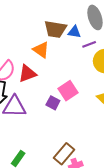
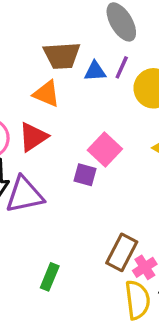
blue triangle: (74, 32) -> (95, 71), moved
purple line: (89, 44) -> (122, 67), turned -32

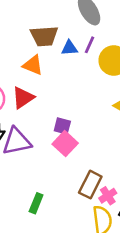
pink square: (105, 150) -> (65, 144), moved

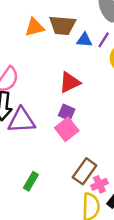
orange triangle: (33, 65) -> (35, 27), moved, turned -45
red triangle: (23, 98) -> (70, 82), moved

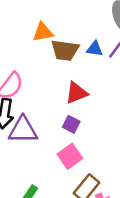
brown trapezoid: (62, 25) -> (65, 50), moved
pink square: (67, 129) -> (70, 156), moved

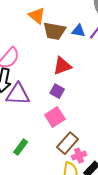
orange triangle: (43, 32) -> (37, 16), turned 48

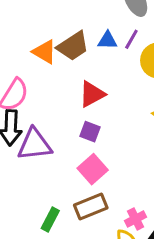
orange triangle: (37, 16) -> (44, 52), moved
brown trapezoid: (54, 31) -> (73, 46), turned -35
brown rectangle: (67, 143) -> (91, 206), moved, turned 35

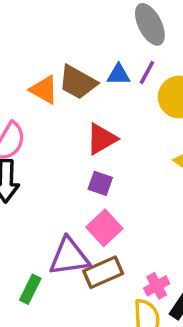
brown trapezoid: (73, 46) -> (78, 82), turned 64
purple triangle: (35, 145) -> (69, 257), moved
green rectangle: (50, 220) -> (30, 289), moved

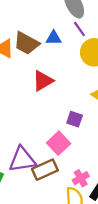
purple line: (147, 72) -> (79, 29), moved, turned -63
purple square: (100, 183) -> (75, 119), moved
pink square: (104, 228) -> (59, 143), moved

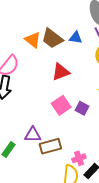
pink square: (59, 143) -> (61, 105), moved
purple triangle: (22, 159) -> (33, 135), size x0.7

